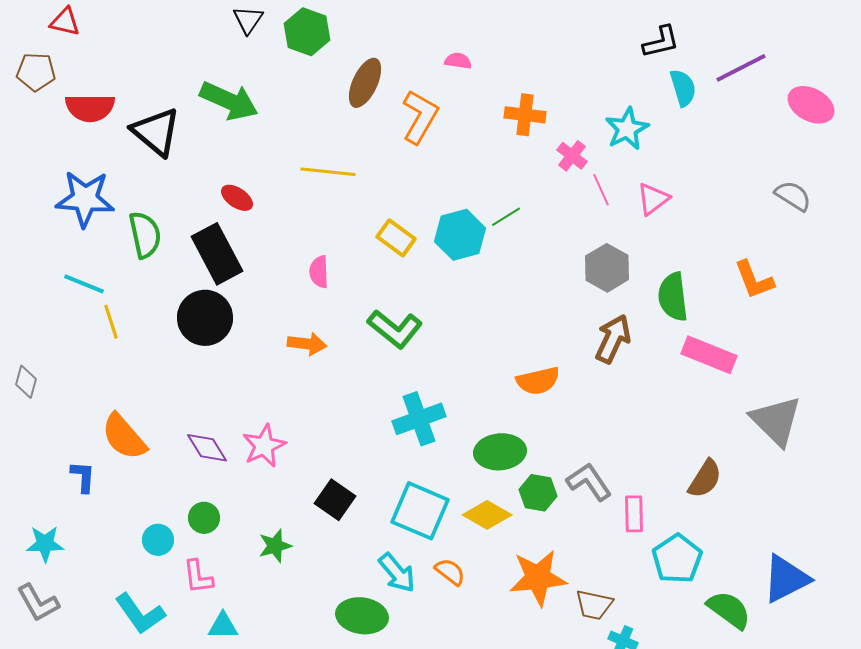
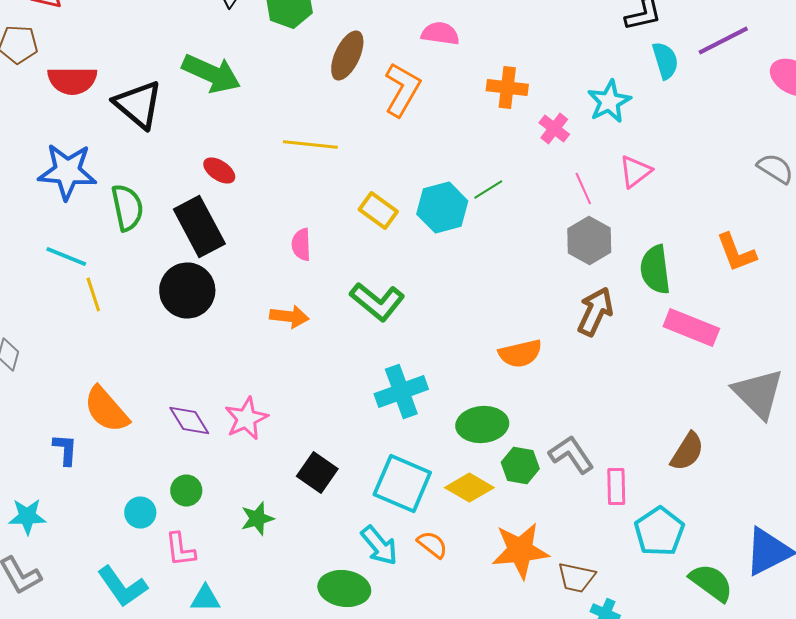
pink semicircle: (458, 61) -> (440, 34), size x1.4
pink line: (601, 190) -> (583, 188), moved

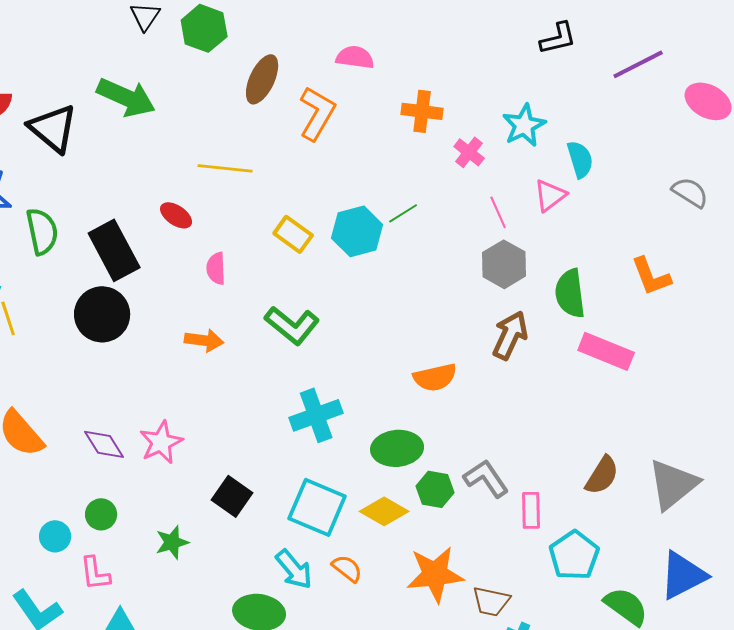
cyan semicircle: (665, 60) -> (580, 159), moved
red ellipse: (219, 170) -> (176, 215), moved
gray triangle: (758, 394) -> (673, 484), moved, turned 36

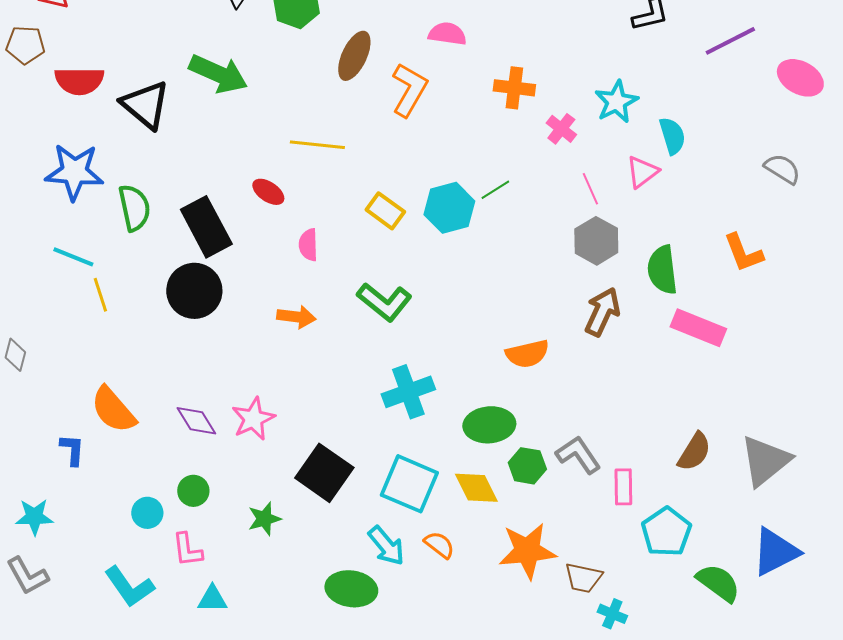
black square: (232, 496) -> (324, 473), size x1.4
yellow diamond: (384, 511) -> (476, 488), turned 33

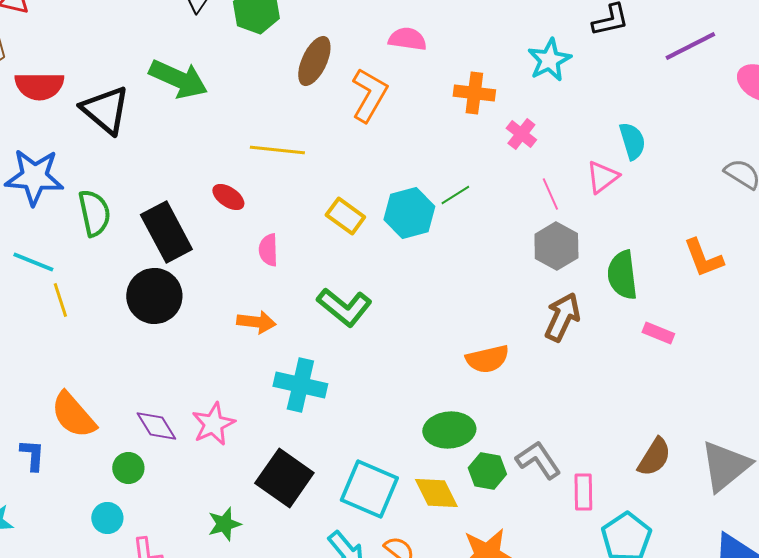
cyan star: (616, 102) -> (549, 60), moved
pink rectangle: (698, 328) -> (658, 333), size x0.6
cyan cross: (408, 392) -> (300, 385), moved, turned 33
green circle: (193, 491) -> (128, 468), moved

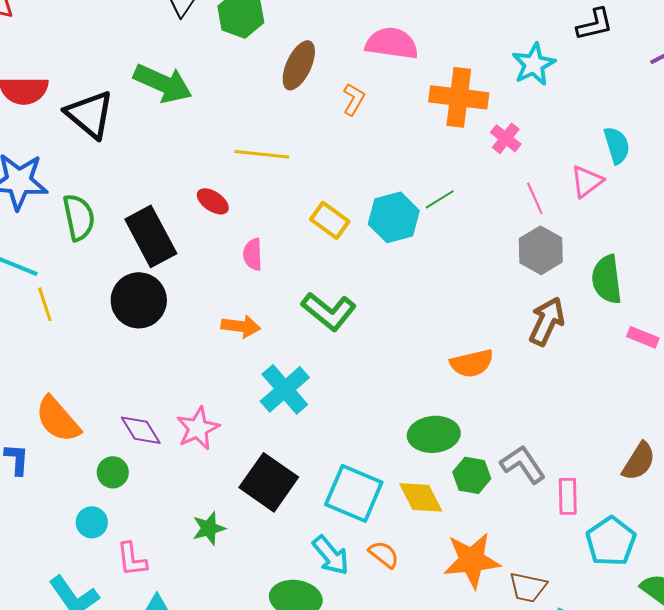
pink semicircle: (407, 39) -> (392, 43), size x1.4
orange cross: (474, 93) -> (459, 97), size x1.4
orange L-shape: (369, 95) -> (354, 99), size x0.6
cyan cross: (300, 385) -> (285, 389), turned 36

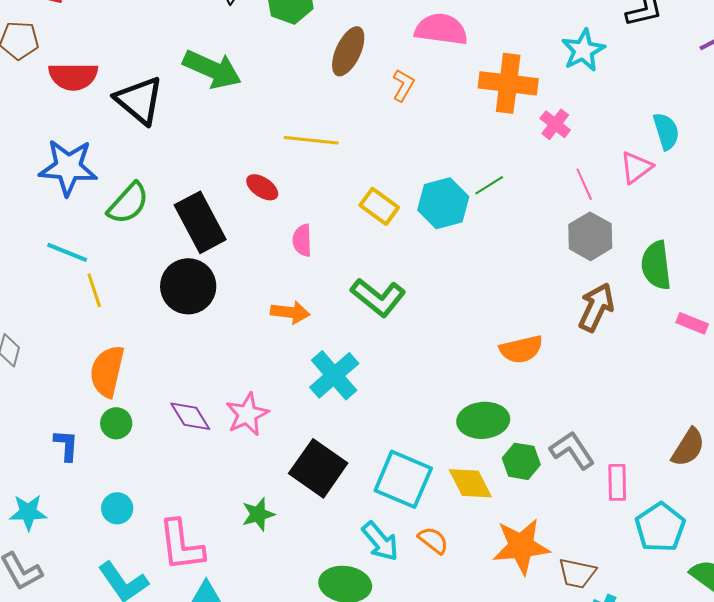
green semicircle: (79, 217) -> (128, 203), turned 54
orange semicircle: (58, 419) -> (107, 371), moved, turned 54
green circle: (113, 472) -> (116, 423), moved
cyan circle: (92, 522) -> (117, 508), moved
pink L-shape: (132, 559) -> (181, 545), size x1.5

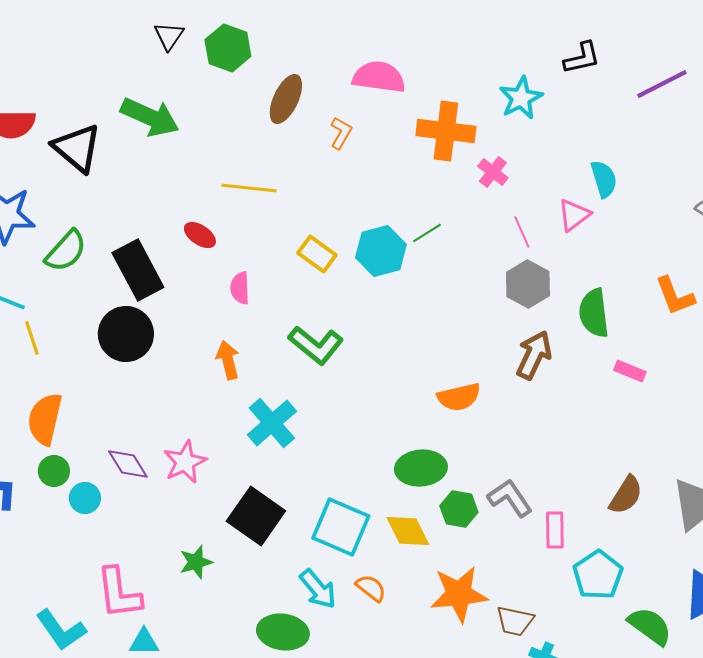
orange arrow: (290, 312) -> (228, 360), turned -111
cyan circle: (117, 508) -> (85, 498), moved

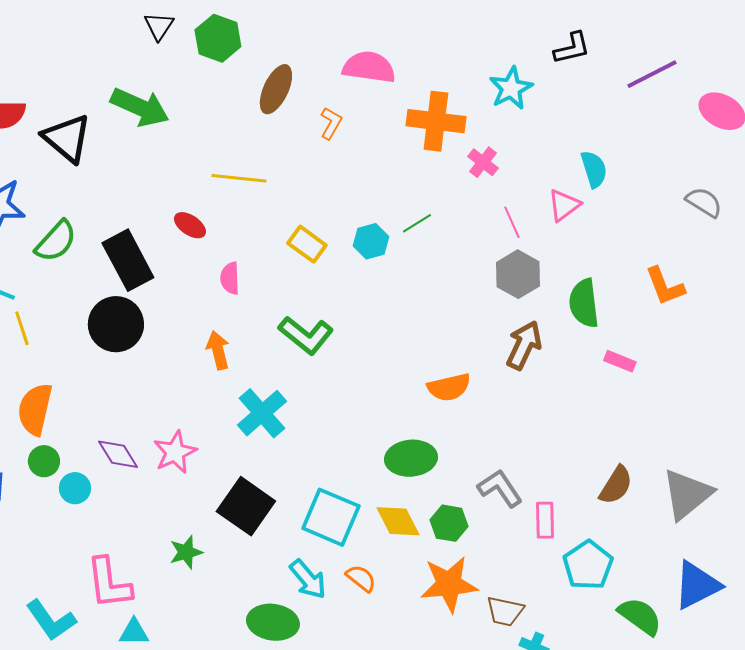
cyan hexagon: (381, 251) -> (371, 241), size x0.7
green hexagon: (459, 509) -> (449, 523), moved

